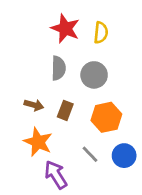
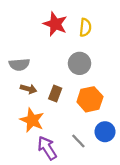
gray semicircle: (58, 68) -> (19, 65), moved, turned 84
gray line: (90, 154) -> (78, 141), moved

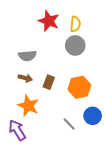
gray circle: (80, 63) -> (75, 45), moved
gray semicircle: (19, 65) -> (27, 56), moved
purple arrow: (47, 148) -> (17, 130), moved

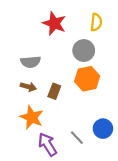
yellow semicircle: (75, 24) -> (96, 22), moved
orange hexagon: (79, 87) -> (87, 79), moved
purple arrow: (17, 130) -> (48, 144), moved

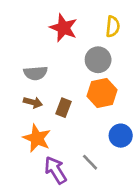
blue circle: (103, 129) -> (121, 136), moved

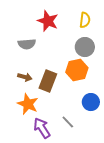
gray circle: (98, 60) -> (85, 47), moved
gray semicircle: (36, 73) -> (27, 44), moved
brown rectangle: (63, 108) -> (48, 81), size x1.5

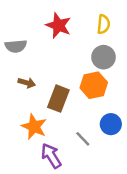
gray semicircle: (27, 44) -> (16, 46), moved
brown arrow: (25, 77) -> (27, 83), moved
gray line: (68, 122) -> (83, 139), moved

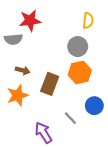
red star: (58, 25) -> (30, 21), moved, turned -30
gray circle: (104, 57) -> (78, 47), moved
orange star: (34, 127) -> (18, 95), moved, turned 30

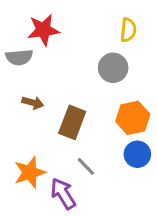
orange hexagon: (80, 72) -> (133, 118), moved
orange star: (18, 95) -> (30, 172), moved
gray line: (70, 118) -> (86, 166), moved

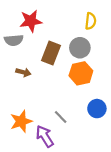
orange hexagon: (133, 118) -> (81, 73), moved
brown rectangle: (72, 122) -> (51, 53), moved

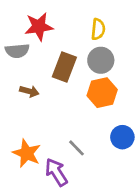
yellow semicircle: (91, 21) -> (98, 29), moved
orange star: (21, 121) -> (27, 153), turned -30

